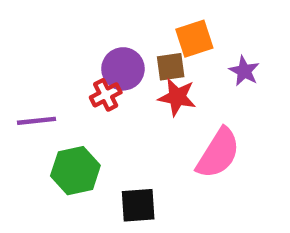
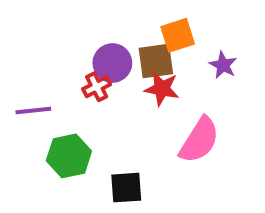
brown square: (171, 67) -> (156, 61), size x1.4

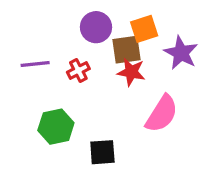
purple circle: (112, 63) -> (96, 27), moved
purple star: (223, 65) -> (181, 53), size x1.5
purple line: (33, 110) -> (35, 64), moved

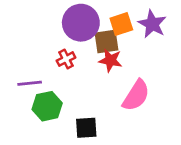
purple circle: (96, 27) -> (81, 23), size x1.4
purple star: (181, 53) -> (152, 24), moved
purple line: (35, 64) -> (30, 83), moved

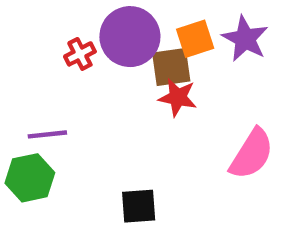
red cross: (66, 59) -> (80, 54), moved
pink semicircle: (136, 95) -> (252, 154), moved
green hexagon: (47, 106) -> (30, 178), moved

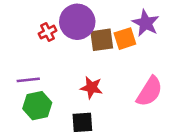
orange square: (195, 39) -> (125, 39), moved
red star: (178, 97) -> (91, 88), moved
green hexagon: (30, 178) -> (37, 106), moved

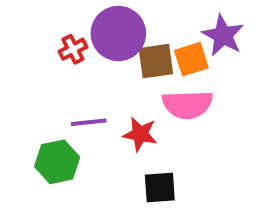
purple line: (28, 80) -> (89, 122), moved
pink semicircle: (150, 91) -> (187, 105), moved, turned 56
black square: (82, 122) -> (160, 187), moved

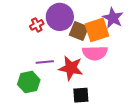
orange square: (191, 59) -> (97, 30), size x1.4
brown square: (156, 61) -> (79, 31), turned 30
red star: (140, 134) -> (71, 68), size x1.4

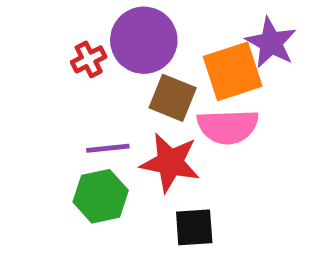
brown square: (79, 31) -> (173, 98), moved
green hexagon: (29, 82) -> (101, 196), moved

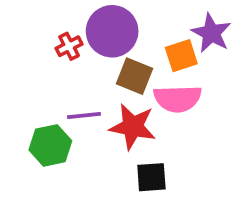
orange square: (233, 71) -> (181, 56), size x0.7
green hexagon: (101, 196) -> (50, 145), moved

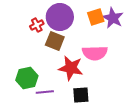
orange square: (181, 56) -> (96, 17), moved
brown square: (135, 76) -> (55, 41), moved
purple line: (84, 115) -> (45, 92), moved

